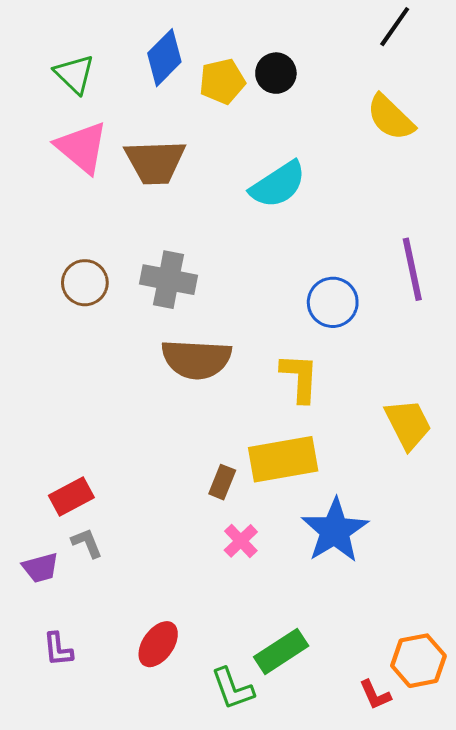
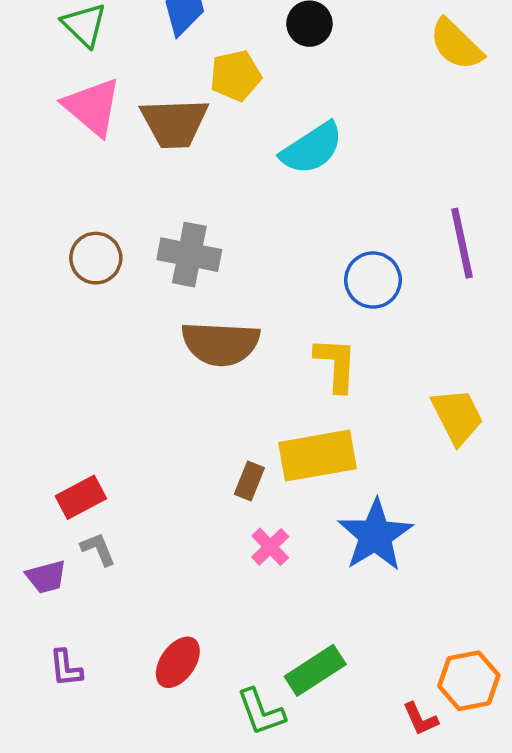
yellow pentagon: (222, 81) -> (236, 76), moved
yellow semicircle: (391, 117) -> (456, 44), moved

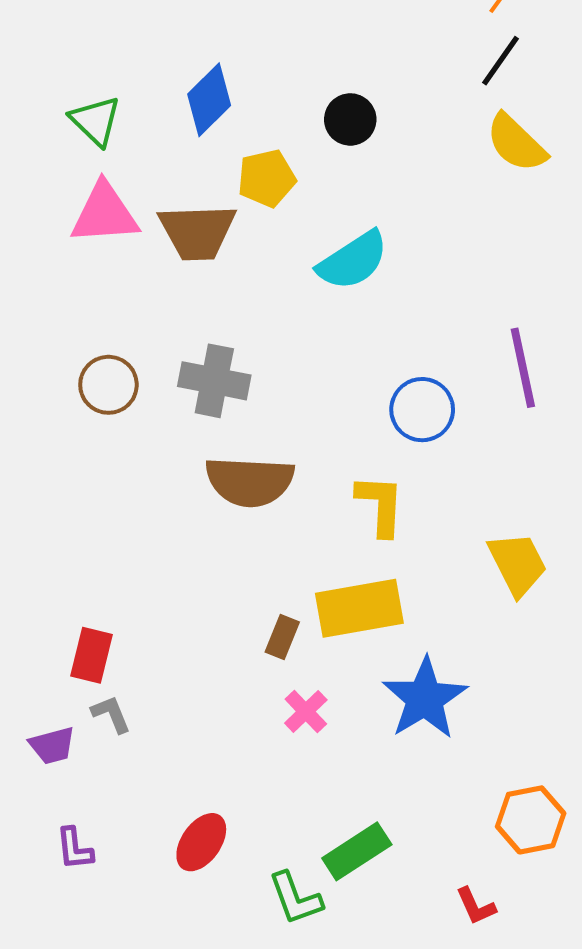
pink triangle: (92, 107) -> (105, 214), turned -44
red rectangle: (81, 497) -> (91, 655), turned -48
orange hexagon: (469, 681) -> (531, 820), moved

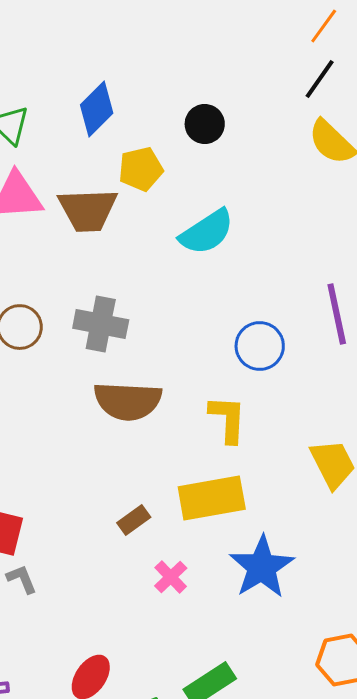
brown rectangle: (282, 637) -> (134, 520), moved, turned 32

